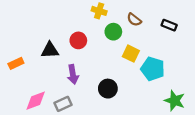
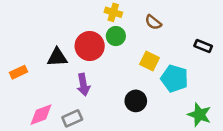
black rectangle: (169, 25) -> (203, 46), moved
green circle: (113, 32) -> (116, 36), moved
red circle: (78, 40) -> (90, 46), size x1.5
black circle: (108, 89) -> (136, 101), moved

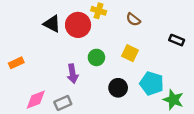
green circle: (116, 36) -> (96, 57), moved
red circle: (90, 46) -> (78, 25), moved
black triangle: (57, 57) -> (52, 24), moved, turned 30
cyan pentagon: (174, 78) -> (152, 83), moved

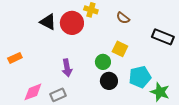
black rectangle: (177, 40) -> (163, 37), size x1.5
green circle: (96, 57) -> (103, 62), moved
cyan pentagon: (152, 83) -> (140, 77), turned -30

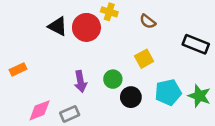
yellow square: (120, 49) -> (144, 59), turned 35
green circle: (103, 62) -> (113, 79), moved
green star: (160, 92) -> (199, 96), moved

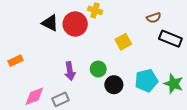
brown semicircle: (148, 21) -> (154, 18), moved, turned -56
yellow square: (144, 59) -> (123, 42), moved

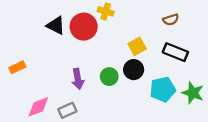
black rectangle: (170, 39) -> (175, 52), moved
black circle: (114, 85) -> (134, 70), moved

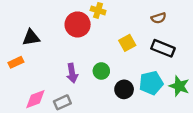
black triangle: (56, 25) -> (31, 37), moved, turned -36
black circle: (134, 70) -> (124, 89), moved

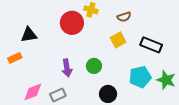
brown semicircle: (159, 18) -> (124, 17), moved
black circle: (124, 89) -> (108, 94), moved

